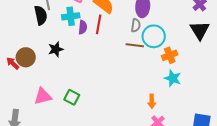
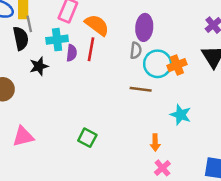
brown line: (135, 45) -> (141, 89), moved
black star: (56, 49) -> (39, 66), moved
orange cross: (170, 55) -> (177, 65), moved
green square: (72, 97) -> (87, 138), moved

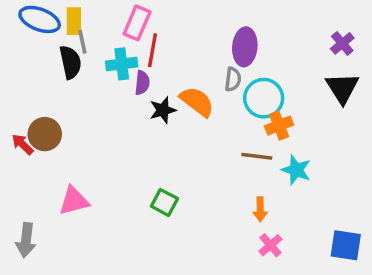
orange semicircle: (97, 25) -> (197, 102), moved
red line: (91, 49) -> (152, 50), moved
orange cross: (177, 65) -> (279, 126), moved
black star: (39, 66) -> (163, 110), moved
brown line: (141, 89) -> (257, 156), moved

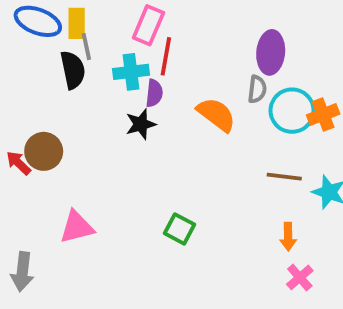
black star: (163, 110) -> (141, 124), moved
orange cross: (279, 126) -> (323, 114), moved

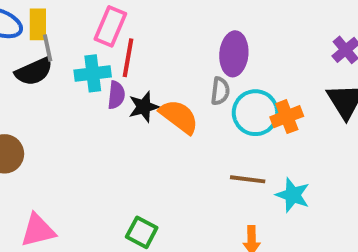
black semicircle: (73, 70) -> (34, 71), turned 78
black star: (141, 124) -> (144, 107), moved

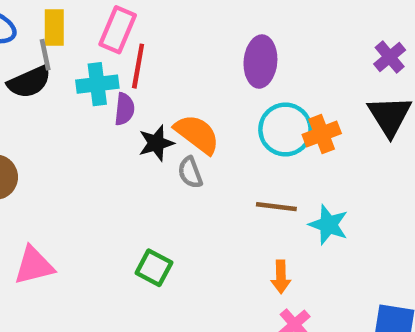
yellow rectangle: (38, 24) -> (54, 28), moved
gray semicircle: (220, 91) -> (190, 173), moved, turned 152
black star: (144, 107) -> (156, 143), moved

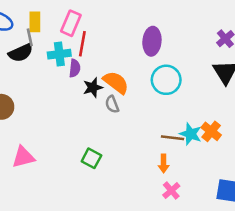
orange cross: (322, 134) -> (211, 131), moved, turned -30
brown line: (276, 207) -> (173, 138), moved

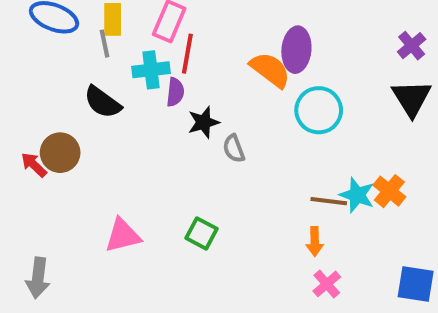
black semicircle: (21, 53) -> (103, 102), moved, turned 60
orange semicircle: (116, 82) -> (270, 70), moved
pink triangle: (23, 157) -> (123, 235), moved

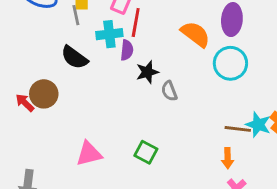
purple ellipse: (296, 50) -> (232, 20), moved

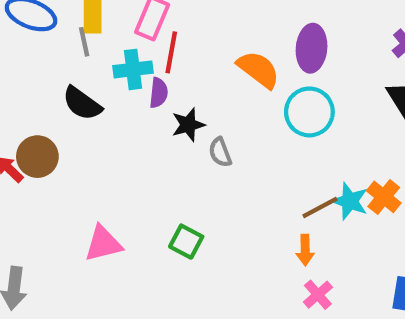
brown line: (238, 129) -> (320, 208), turned -35

